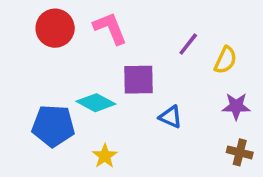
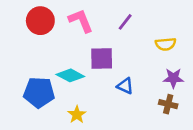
purple line: (188, 44) -> (125, 22), moved
yellow semicircle: (225, 60) -> (166, 44), turned 60
brown cross: (240, 152) -> (168, 104), moved

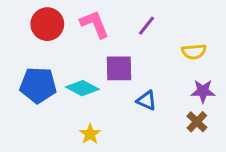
blue pentagon: (39, 92) -> (38, 85), moved
brown cross: (168, 104) -> (197, 122), turned 30

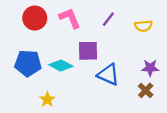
yellow semicircle: (194, 52) -> (143, 26), moved
blue triangle: (146, 100) -> (108, 75), size x1.5
yellow star: (90, 134) -> (47, 99), moved

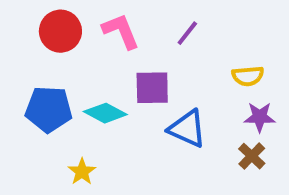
yellow semicircle: (143, 26) -> (248, 76), moved

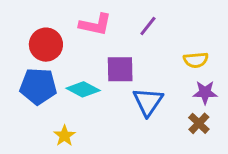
red circle: (60, 31) -> (46, 45), moved
pink L-shape: (121, 31) -> (95, 24), turned 124
blue triangle: (187, 129) -> (148, 102), turned 40

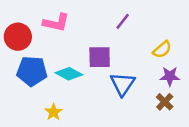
pink L-shape: (95, 24) -> (56, 23), moved
red circle: (46, 45) -> (18, 37), moved
yellow semicircle: (196, 60) -> (162, 49), turned -36

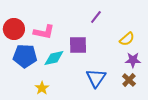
pink L-shape: (56, 23) -> (44, 32), moved
cyan diamond: (69, 74) -> (54, 58), turned -40
blue triangle: (123, 84) -> (96, 78), moved

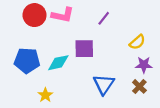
red circle: (14, 29) -> (35, 15), moved
pink L-shape: (44, 32) -> (63, 15), moved

